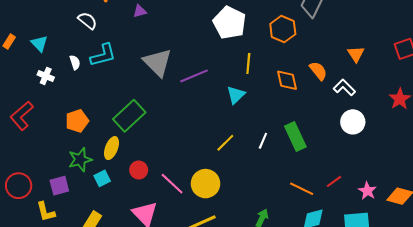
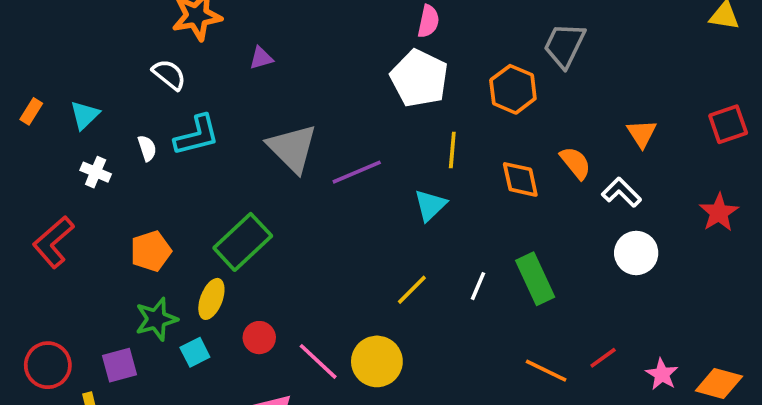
cyan triangle: (39, 44) -> (85, 115), turned 30

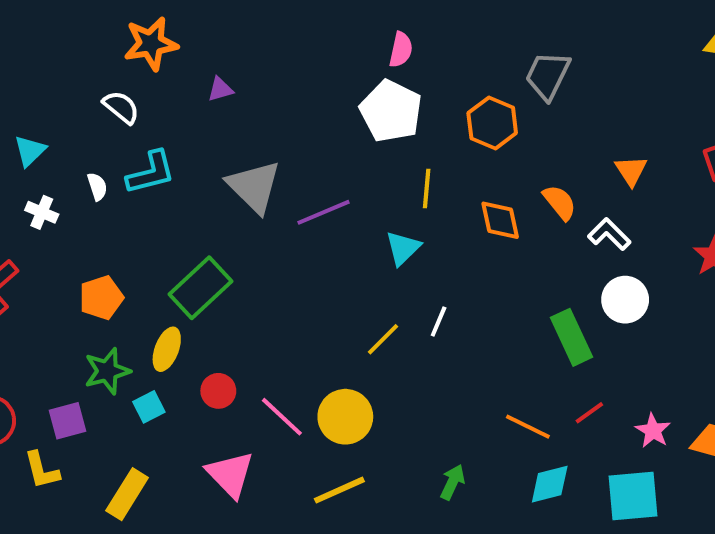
green rectangle: (535, 279) -> (572, 337), moved
white line: (478, 286) -> (439, 321), moved

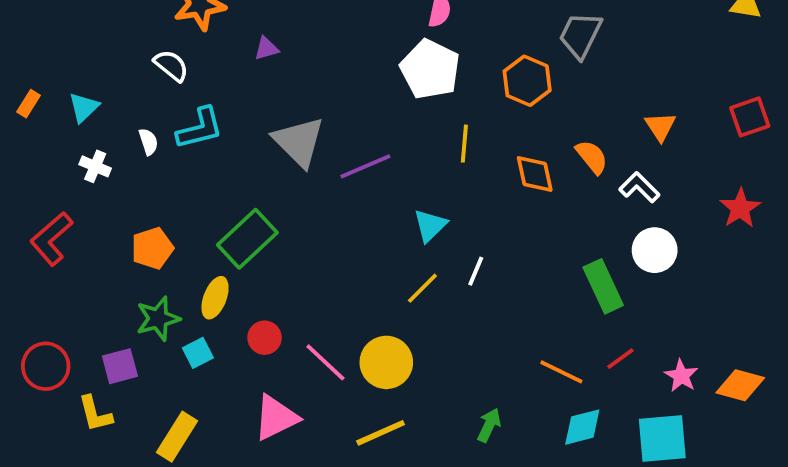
cyan triangle: (403, 248) -> (430, 225), moved
pink triangle: (230, 474) -> (276, 418), turned 48

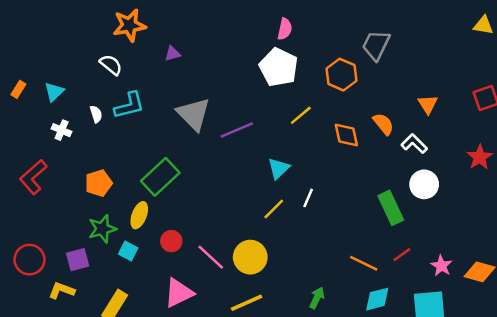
yellow line: (464, 144) -> (301, 115), turned 45
cyan square: (198, 353) -> (128, 251), turned -36
yellow L-shape: (95, 414) -> (62, 290), turned 125

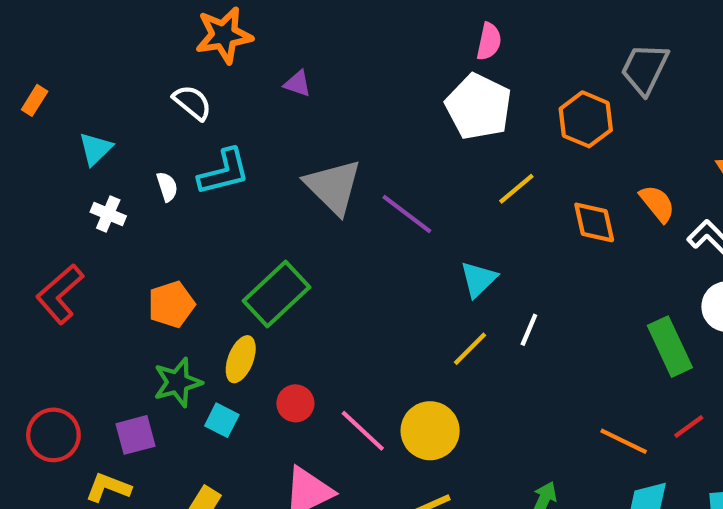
purple triangle: (173, 54) -> (298, 84), turned 35
orange rectangle: (18, 89) -> (35, 100), moved
purple line: (237, 130) -> (407, 214), turned 60

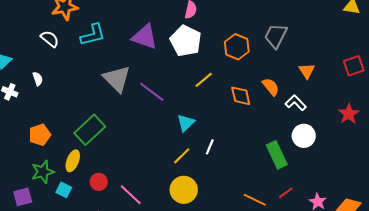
gray trapezoid: (645, 69) -> (276, 36), moved
purple triangle: (298, 84) -> (145, 37), moved, size x2.0
cyan L-shape: (224, 172) -> (93, 35), moved
yellow circle: (430, 431) -> (184, 190), moved

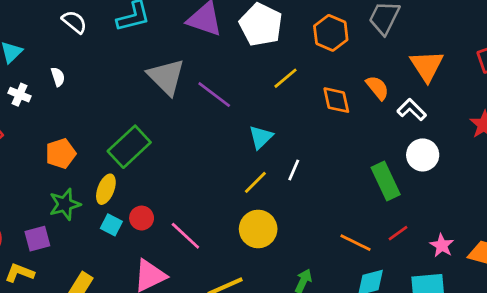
orange triangle: (307, 71) -> (427, 66), size x1.5
cyan square: (64, 190) -> (111, 225), moved

